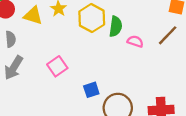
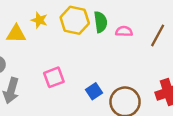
brown line: (168, 35) -> (158, 35), moved
pink square: (57, 66) -> (54, 77), turned 30

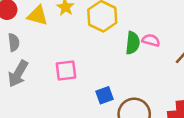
green semicircle: (101, 22) -> (133, 43), moved

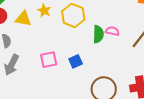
blue square: (104, 95) -> (76, 61), moved

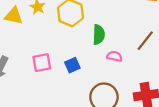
pink semicircle: (112, 31) -> (114, 56), moved

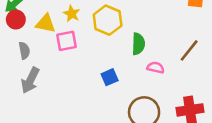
pink square: (42, 63) -> (66, 41), moved

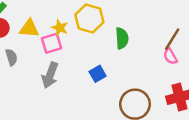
yellow star: (72, 14) -> (60, 28), moved
pink semicircle: (156, 68) -> (170, 56), moved, turned -126
gray arrow: (30, 80) -> (50, 75), moved

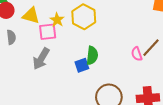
green semicircle: (122, 38) -> (92, 56), moved
pink semicircle: (170, 56) -> (137, 54), moved

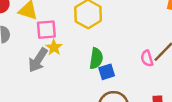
yellow star: (57, 20) -> (54, 47), moved
blue square: (82, 65) -> (107, 72), moved

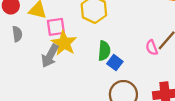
yellow star: (54, 47) -> (64, 43), size x1.6
blue square: (107, 72) -> (115, 63), turned -32

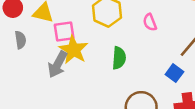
pink semicircle: (152, 48) -> (150, 22), moved
blue square: (115, 63) -> (174, 73), moved

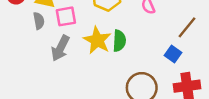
gray semicircle: (20, 40) -> (39, 21), moved
yellow star: (73, 50) -> (97, 40), moved

